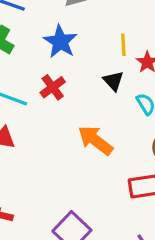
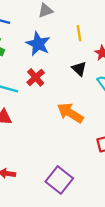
yellow line: (123, 45) -> (79, 33), moved

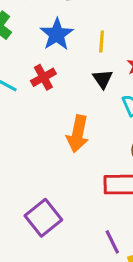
yellow line: (79, 33) -> (102, 41), moved
orange arrow: (70, 113) -> (78, 134), turned -124

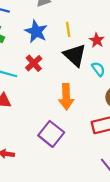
black triangle: (103, 79) -> (75, 55), size x1.6
purple square: (43, 218) -> (51, 134), moved

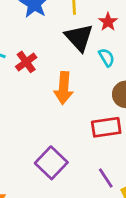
red cross: (34, 63) -> (26, 62), moved
purple square: (51, 134) -> (51, 163), moved

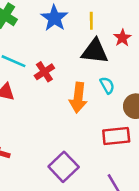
black triangle: (79, 38) -> (95, 51), turned -44
cyan semicircle: (107, 57) -> (107, 85), moved

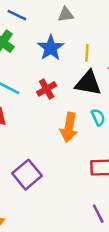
red cross: (44, 72) -> (47, 89), moved
purple square: (64, 167) -> (27, 175), moved

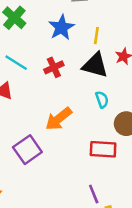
orange arrow: (69, 127) -> (59, 119), moved, turned 36

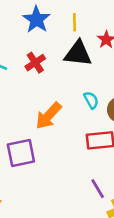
cyan semicircle: (102, 100) -> (91, 100), moved
purple square: (27, 150) -> (21, 153), turned 32

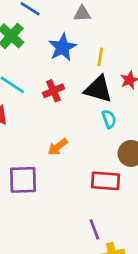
cyan semicircle: (91, 100) -> (109, 119), moved
orange arrow: (49, 116) -> (58, 147), size x0.7

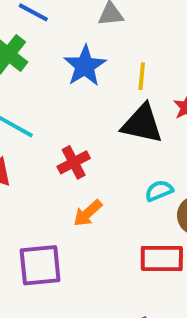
red cross: (53, 91) -> (74, 162), moved
cyan semicircle: (109, 119) -> (159, 191), moved, turned -90

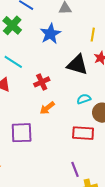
yellow line: (142, 76) -> (93, 35), moved

